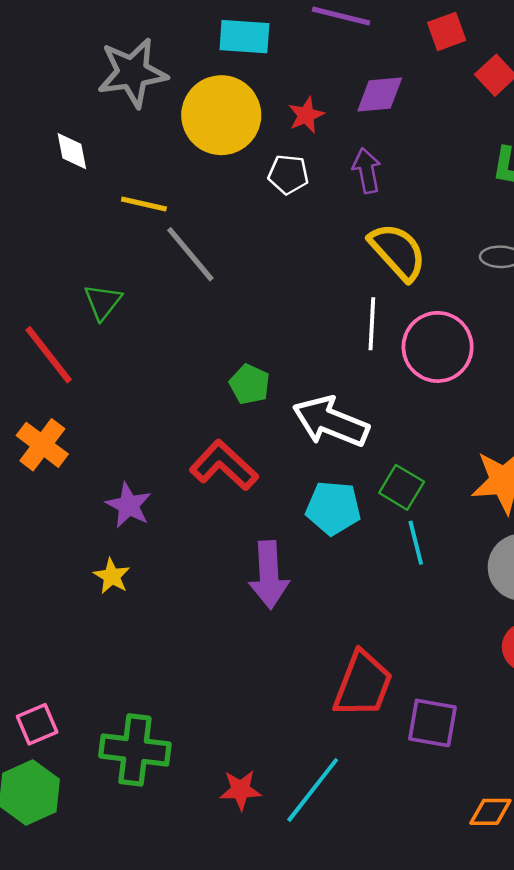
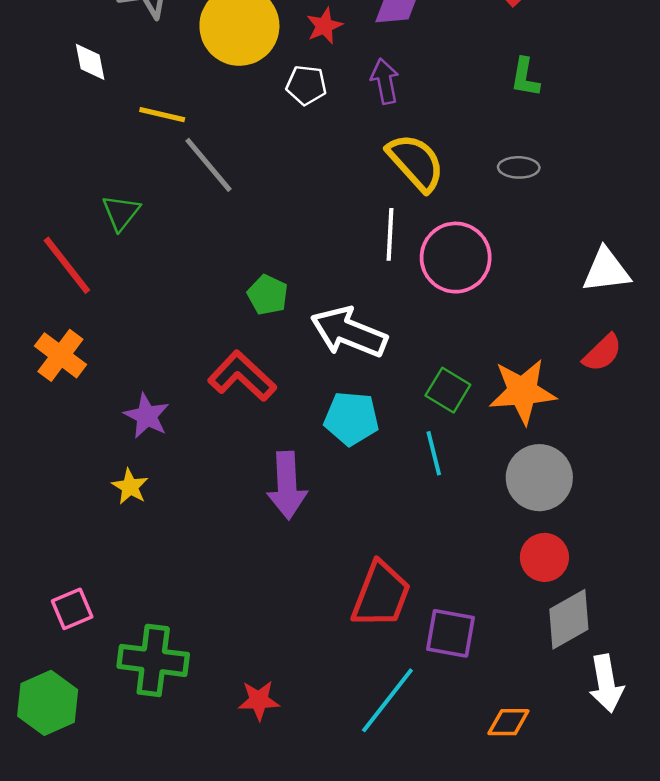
green square: (402, 487) -> (448, 390), moved
pink square: (37, 724) -> (72, 609), moved
cyan line: (313, 790) -> (387, 700), moved

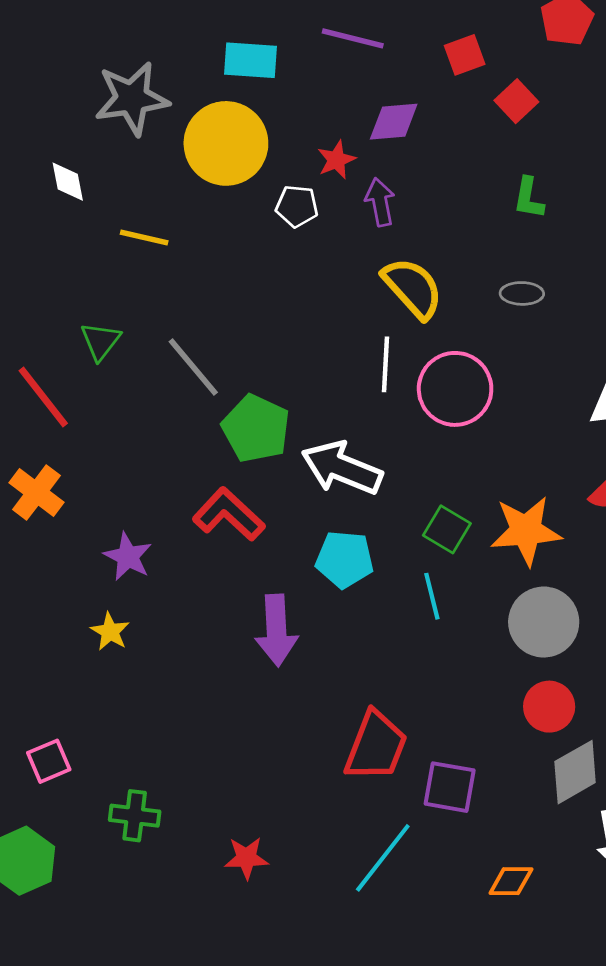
red star: (324, 26) -> (336, 160), moved
gray line: (209, 165) -> (193, 367), moved
green pentagon: (268, 295) -> (256, 428), size x1.6
green cross: (153, 660) -> (135, 816), size x0.7

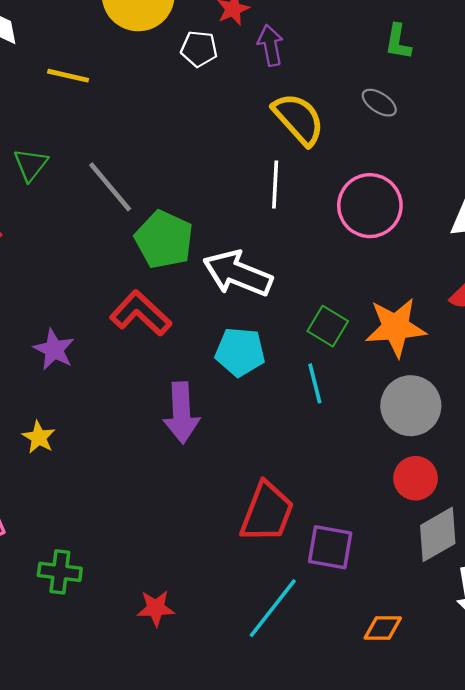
gray ellipse: (522, 293) -> (379, 103), moved, turned 32
pink circle: (455, 389) -> (370, 206), moved
yellow star: (110, 632) -> (39, 437), moved

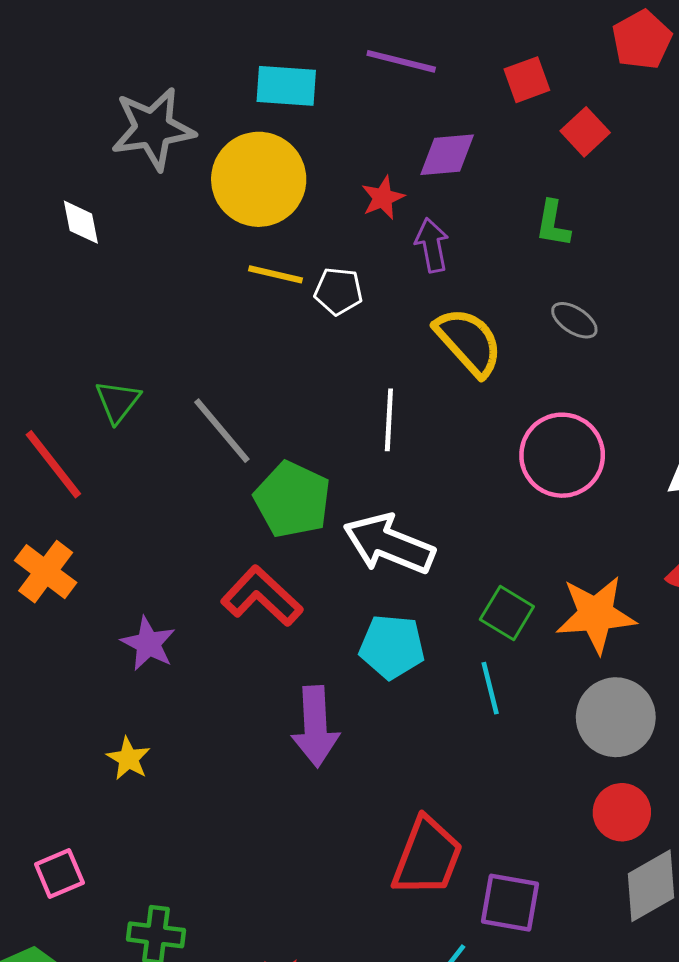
green L-shape: (398, 42) -> (553, 224), moved
white pentagon: (199, 49) -> (338, 291), moved
yellow line: (68, 76) -> (276, 274), moved
white line: (275, 185) -> (389, 420), moved

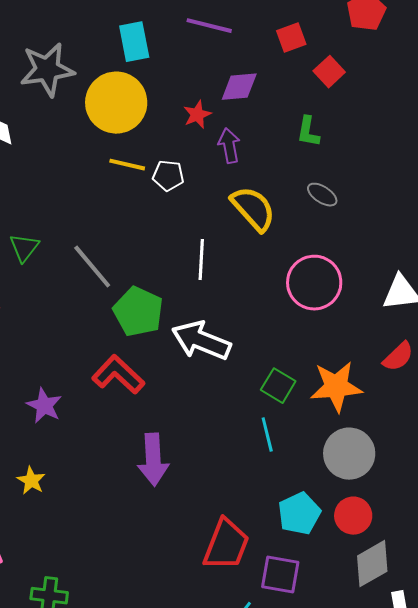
cyan rectangle: (286, 86) -> (134, 42), turned 75
cyan pentagon: (392, 647) -> (299, 514), moved, turned -30

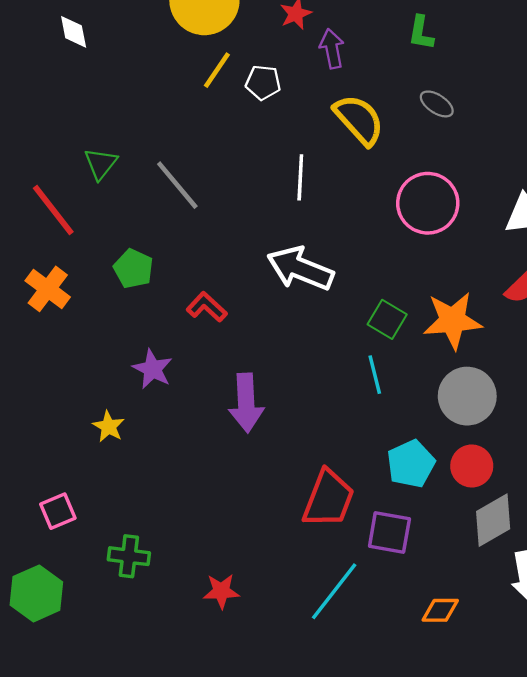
yellow line: (127, 165) -> (217, 70), turned -69
green pentagon: (138, 312) -> (133, 269), moved, size x0.7
red L-shape: (118, 375) -> (207, 307), size x0.7
purple star: (44, 406) -> (153, 369), moved

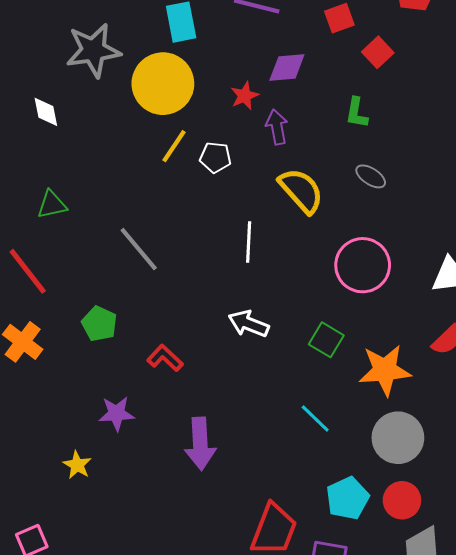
green triangle: (101, 164) -> (52, 205), moved, turned 40
white arrow: (300, 269) -> (249, 324), size x0.7
green square: (387, 319) -> (326, 340), moved
purple star: (153, 369) -> (116, 414), turned -30
cyan line: (375, 375) -> (315, 419), turned -32

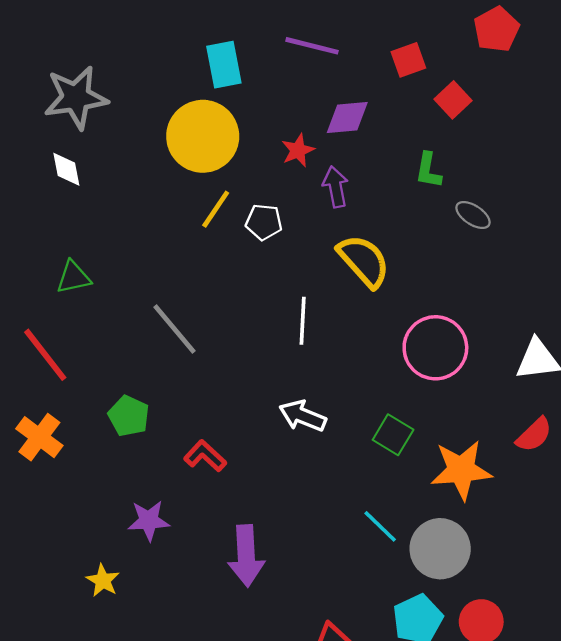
gray star: (93, 50) -> (76, 97), moved
gray ellipse: (371, 176) -> (473, 215), moved
gray circle: (398, 438) -> (440, 549), moved

